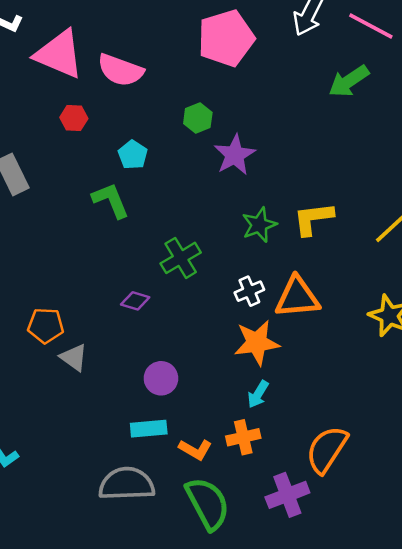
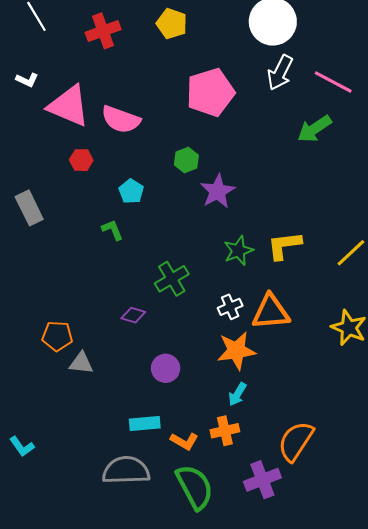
green L-shape: (111, 200) -> (112, 230), size x0.7
gray triangle: (74, 357) -> (81, 363), turned -30
purple circle: (161, 378) -> (166, 368), moved

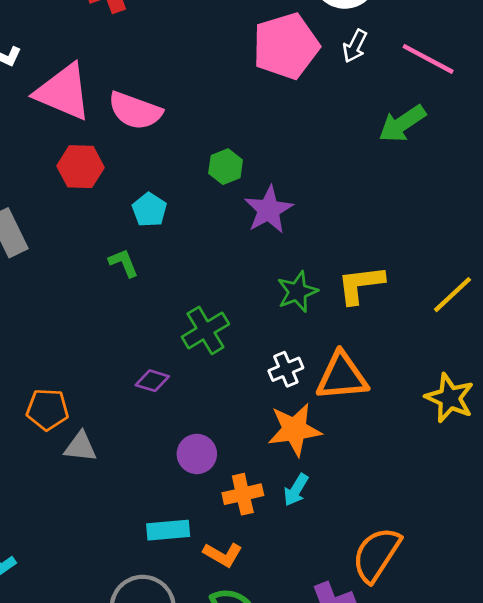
white arrow: (280, 73) -> (355, 46), size x0.7
pink pentagon: (210, 92) -> (286, 46), moved
red hexagon: (81, 160) -> (80, 167), size x1.4
orange cross: (225, 431) -> (243, 494), moved

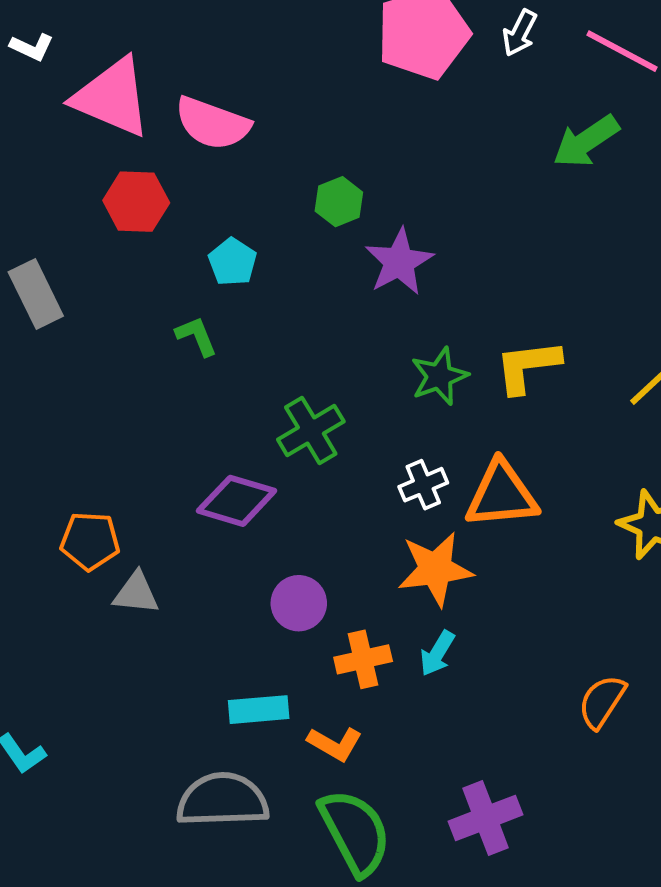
purple diamond: (152, 381) -> (237, 501), size x1.6
orange semicircle: (376, 555) -> (602, 702), moved, size x0.7

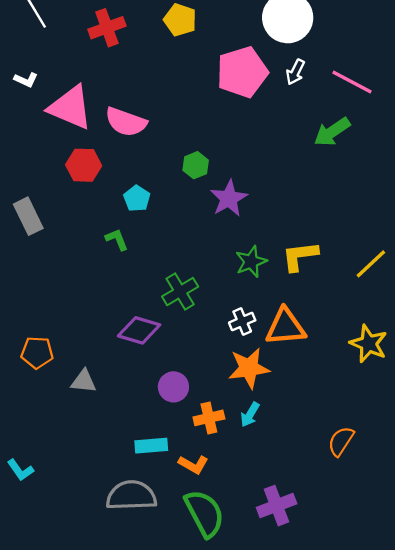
orange pentagon: (90, 541) -> (37, 353), moved

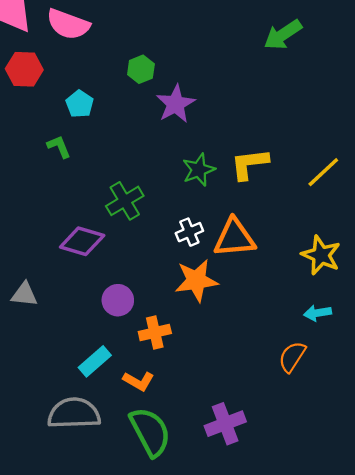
cyan arrow: (250, 415) -> (318, 313), moved, turned 50
cyan rectangle: (151, 446) -> (95, 361), turned -36

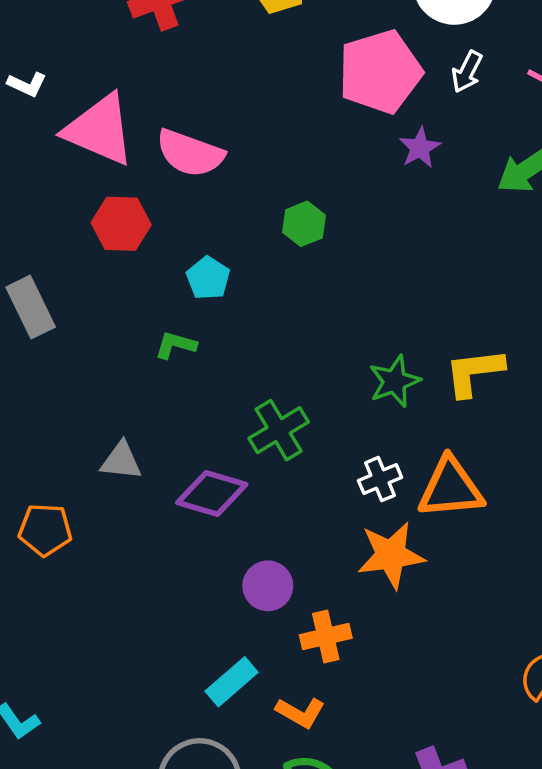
purple star: (176, 104) -> (420, 148), moved, size x0.7
green L-shape: (59, 147) -> (175, 345), turned -52
gray triangle: (24, 294) -> (121, 461), moved

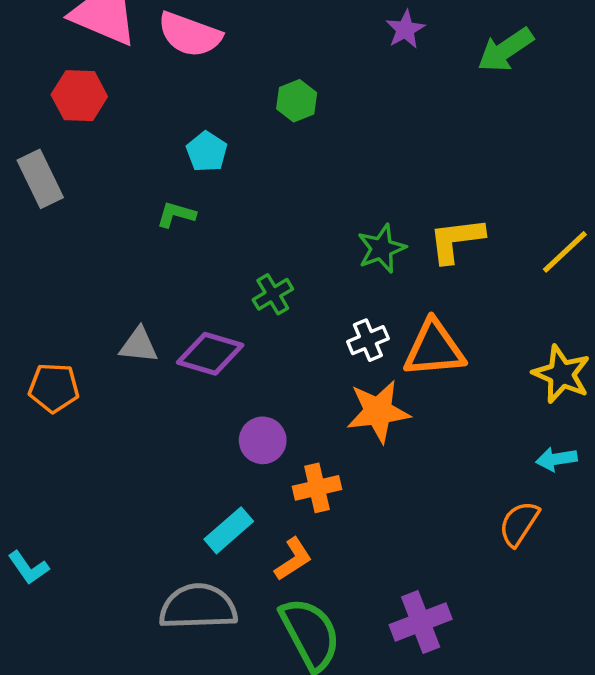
red hexagon: (121, 224) -> (79, 96), moved
green cross: (279, 430) -> (273, 294), size x0.7
gray triangle: (121, 461) -> (139, 345), moved
orange L-shape: (300, 713) -> (293, 559), turned -63

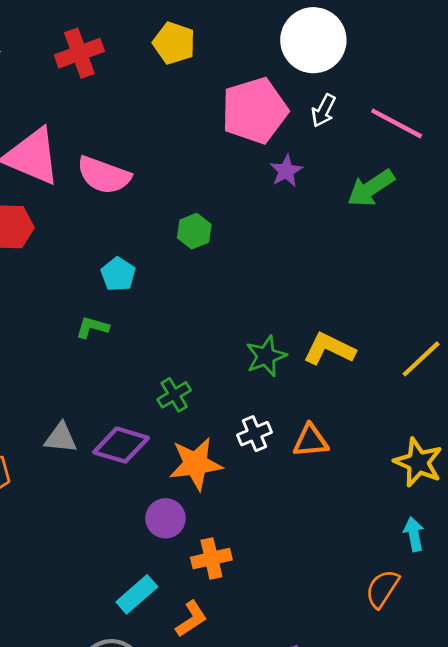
yellow L-shape: (456, 240) -> (329, 349), turned 33
orange triangle: (434, 349) -> (311, 441), size x0.7
orange star: (378, 411) -> (196, 464), moved
cyan arrow: (556, 459) -> (414, 534), turned 88

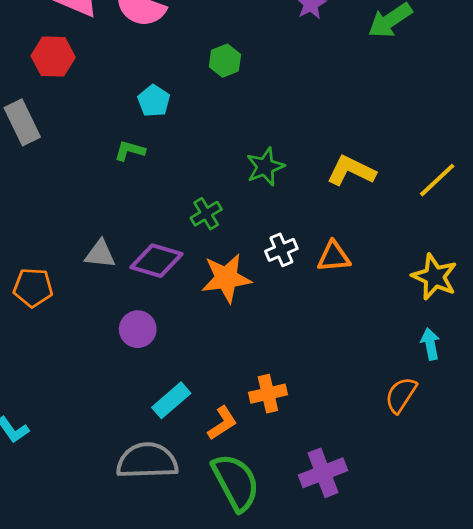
green star: (266, 356) -> (265, 167), moved
purple circle: (166, 518) -> (138, 329), moved
orange cross: (211, 559) -> (268, 394), moved

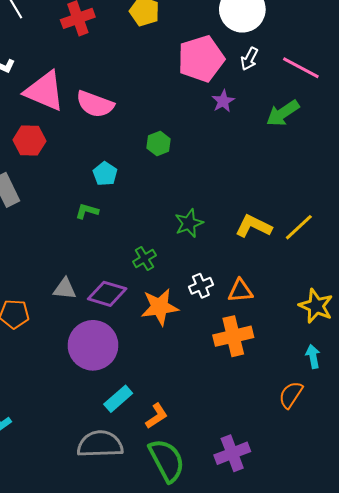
yellow line: (437, 180) -> (299, 227), moved
purple circle: (138, 329) -> (93, 345), size x1.8
orange cross: (268, 394) -> (233, 336), moved, size x1.4

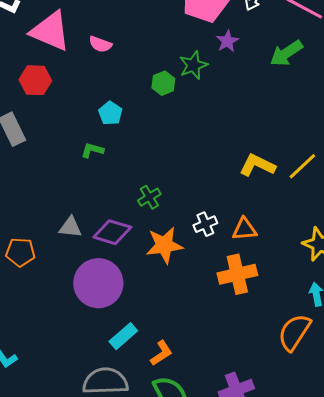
pink semicircle: (95, 104) -> (100, 44), size x0.6
green star: (189, 223) -> (193, 65), moved
orange semicircle: (291, 395) -> (294, 332), size x1.4

